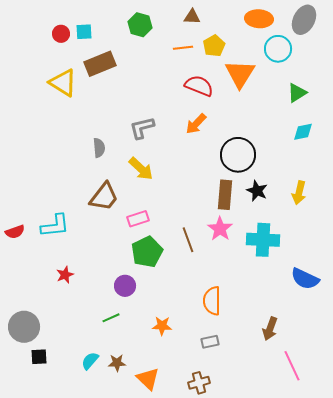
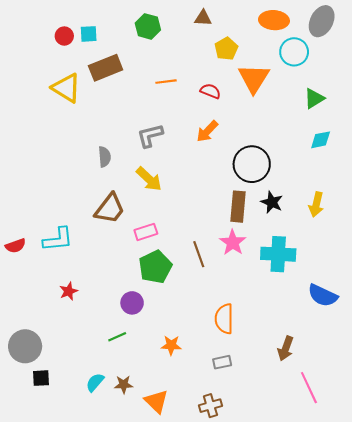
orange line: (183, 48) -> (166, 82), moved
red semicircle: (199, 86) -> (210, 91), size x0.7

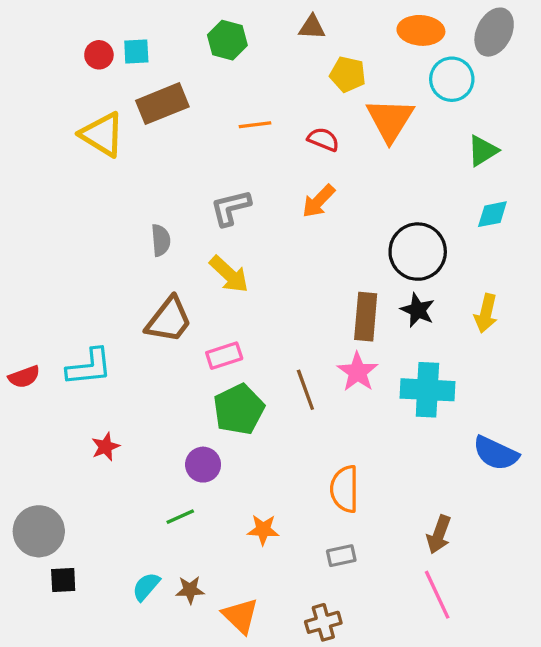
yellow pentagon: (226, 49) -> (348, 74), turned -30
black circle: (252, 164) -> (418, 252), moved
pink line: (309, 388) -> (437, 595), moved

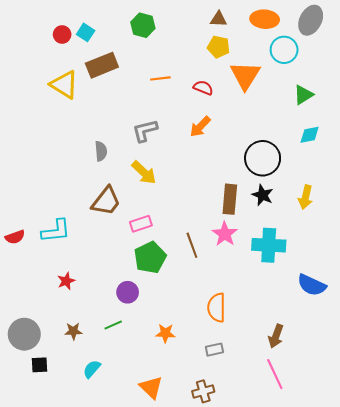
brown triangle: (312, 27) -> (219, 19), moved
cyan square: (136, 52) -> (86, 32), turned 36
brown star: (190, 590) -> (73, 331), moved

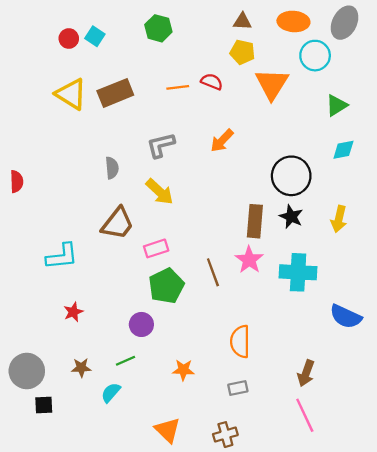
brown rectangle: (102, 65) -> (115, 93), moved
red semicircle: (203, 88) -> (212, 82), moved
red semicircle: (15, 237) -> (17, 181), moved, turned -72
cyan semicircle: (92, 369) -> (111, 393), moved

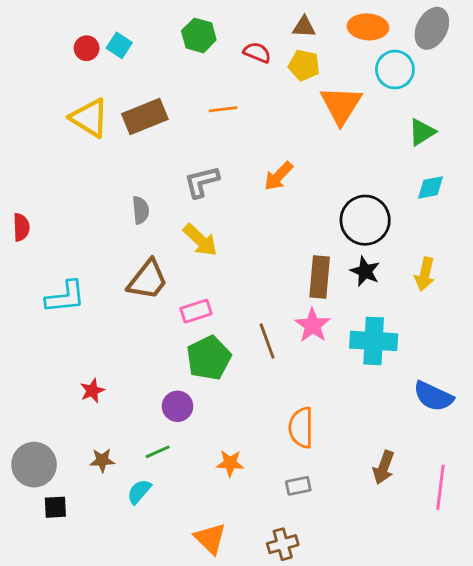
red semicircle: (212, 82) -> (257, 52), moved
cyan L-shape: (62, 256) -> (65, 297), moved
pink line: (305, 415) -> (440, 487), moved, turned 32

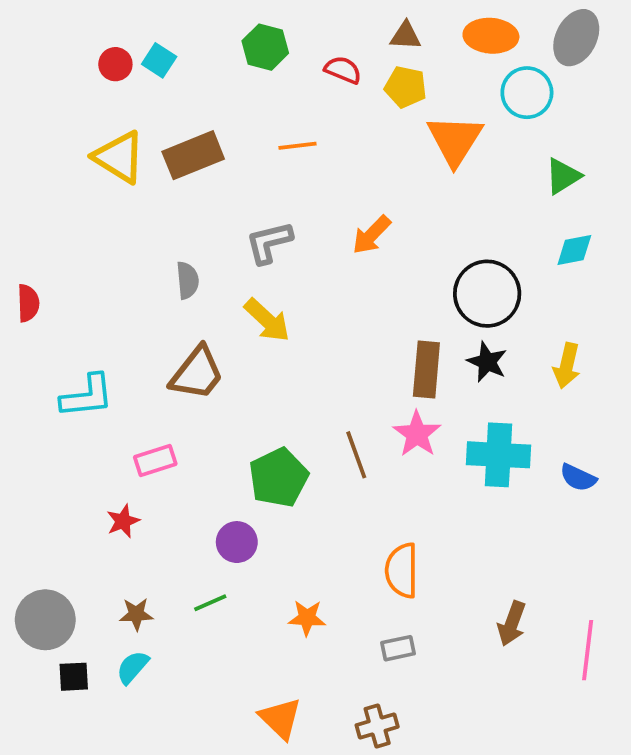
pink rectangle: (196, 311) -> (155, 461), moved
blue semicircle: (433, 396) -> (578, 478), moved, size x0.7
cyan semicircle: (139, 492) -> (133, 667), moved

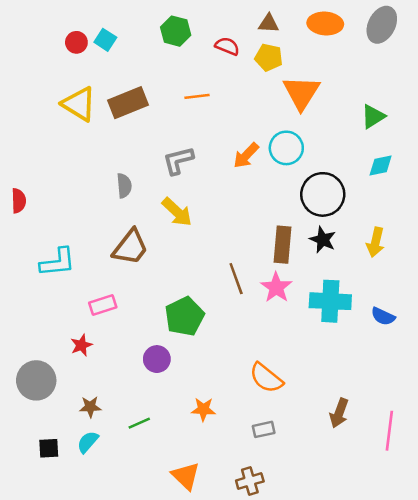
cyan circle: (527, 93) -> (286, 148), moved
brown line: (356, 455) -> (236, 279), moved
orange semicircle: (402, 570) -> (266, 378), turned -51
green line: (210, 603) -> (139, 423), moved
gray circle: (45, 620) -> (36, 380), moved

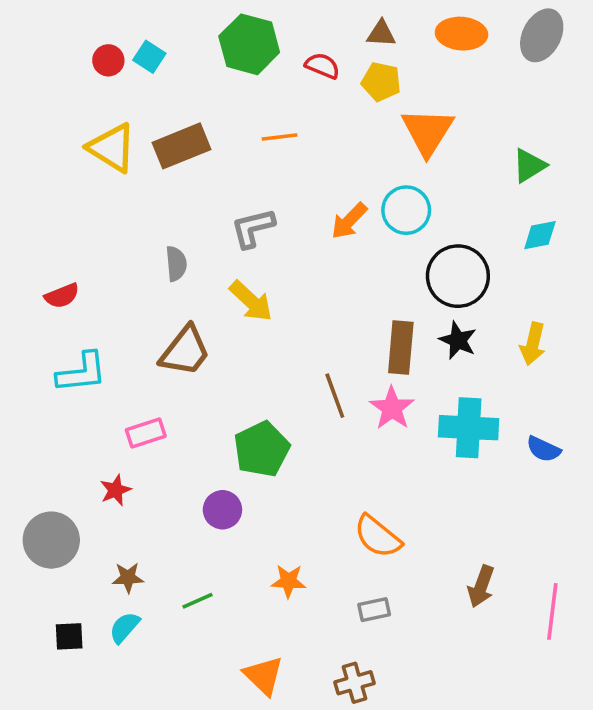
green hexagon: (176, 31) -> (249, 44), size x1.4
red semicircle: (19, 201) -> (62, 296), moved, turned 70

